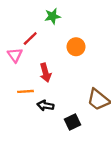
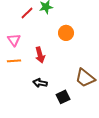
red line: (30, 39) -> (27, 13), moved
orange line: (25, 91) -> (14, 61), moved

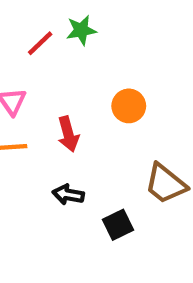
orange circle: (66, 33) -> (129, 106), moved

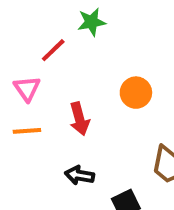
red line: (40, 43) -> (53, 50), moved

